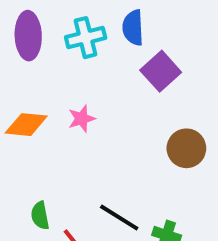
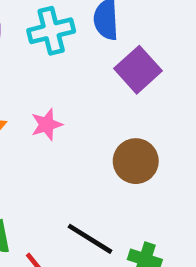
brown circle: (186, 148) -> (136, 161), moved

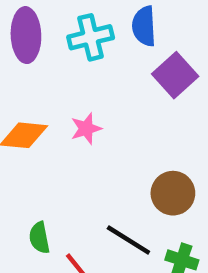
brown circle: (136, 161) -> (173, 193), moved

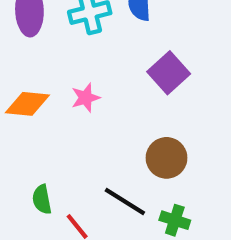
purple square: (175, 75) -> (169, 73), moved

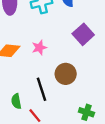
brown circle: (167, 158) -> (66, 74), moved
black line: (125, 202) -> (41, 89), moved, turned 40

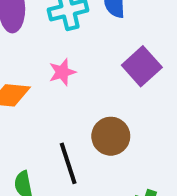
pink star: (39, 48) -> (62, 72), moved

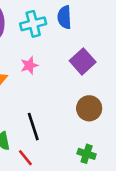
brown circle: (111, 136) -> (89, 108), moved

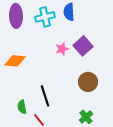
pink star: (29, 65) -> (62, 49), moved
green cross: (87, 154) -> (86, 117), turned 32

